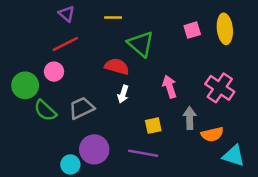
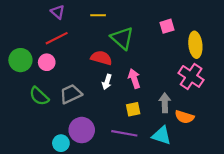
yellow ellipse: (225, 29) -> (195, 45), moved
green circle: (25, 85) -> (20, 60), moved
pink arrow: (170, 87) -> (134, 79), moved
orange semicircle: (212, 134) -> (184, 117), turned 30
cyan triangle: (234, 156) -> (162, 135), moved

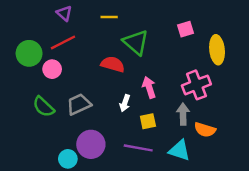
green circle: (20, 60) -> (29, 53), moved
pink cross: (191, 76) -> (196, 85), moved, turned 35
white arrow: (107, 82) -> (125, 103), moved

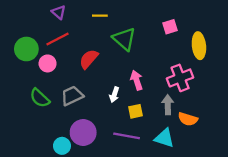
red semicircle: (113, 64) -> (89, 59), moved, turned -65

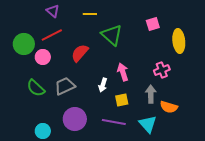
pink cross: (180, 78) -> (162, 70), size x0.7
cyan triangle: (164, 138) -> (148, 124), turned 30
cyan circle: (62, 146) -> (43, 131), moved

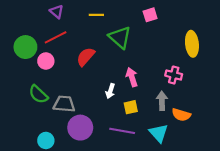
pink square: (153, 24) -> (150, 15), moved
pink cross: (162, 70) -> (174, 75), turned 35
gray trapezoid: (65, 86) -> (64, 104), moved, turned 30

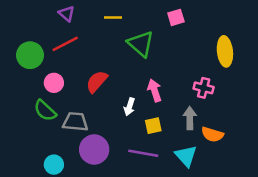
red semicircle: (86, 57) -> (97, 82), moved
pink circle: (46, 61) -> (54, 83), moved

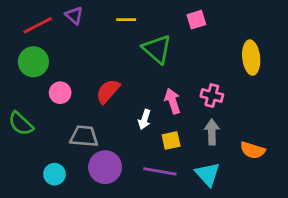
red line: (65, 44) -> (38, 25), moved
pink cross: (204, 88) -> (212, 95), moved
green semicircle: (45, 111) -> (21, 124), moved
orange semicircle: (212, 134) -> (253, 150), moved
cyan circle: (54, 165) -> (55, 174), moved

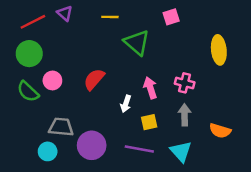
green semicircle: (21, 124) -> (28, 92), moved
gray trapezoid: (84, 136) -> (61, 127), moved

